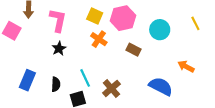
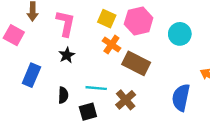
brown rectangle: (133, 50) -> (136, 63), moved, size x1.6
cyan line: (85, 78) -> (96, 88), turned -60
blue rectangle: (27, 80) -> (31, 75), moved
blue semicircle: (161, 86) -> (181, 97), turned -105

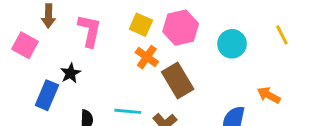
black star: (67, 55) -> (70, 73), moved
brown rectangle: (136, 63) -> (178, 81), turned 32

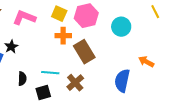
pink L-shape: (90, 31) -> (24, 18), turned -80
yellow line: (282, 35) -> (155, 12), moved
orange cross: (147, 57) -> (63, 36), turned -35

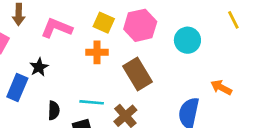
orange cross: (63, 36) -> (97, 52), moved

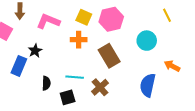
yellow line: (233, 20) -> (167, 15), moved
cyan circle: (187, 40) -> (147, 41), moved

